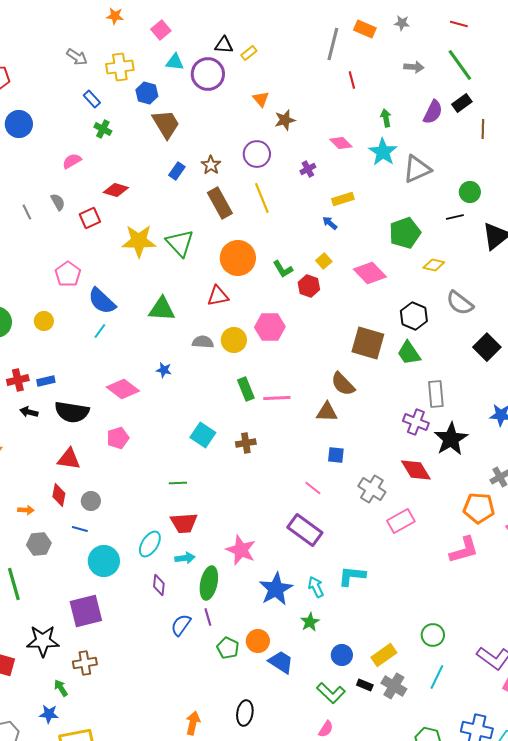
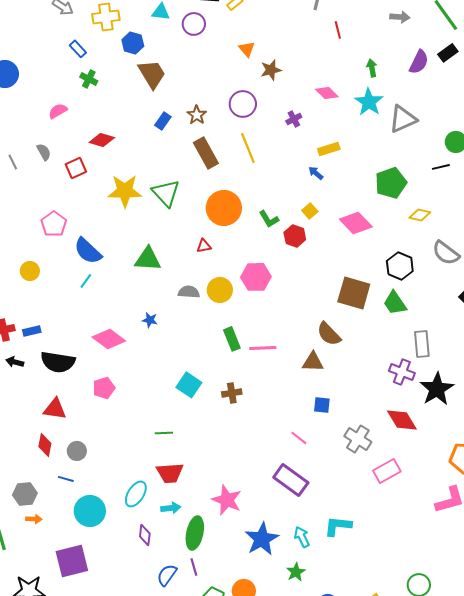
purple circle: (208, 74) -> (194, 24), size x0.7
red triangle: (218, 296) -> (204, 246), size x0.7
orange arrow: (26, 510) -> (34, 519), moved

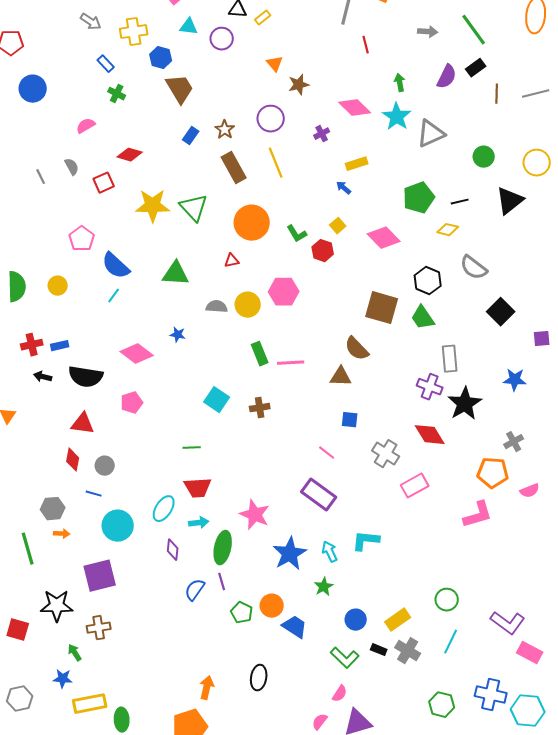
pink diamond: (327, 93) -> (355, 108), size x1.4
black line: (441, 167) -> (460, 202), moved

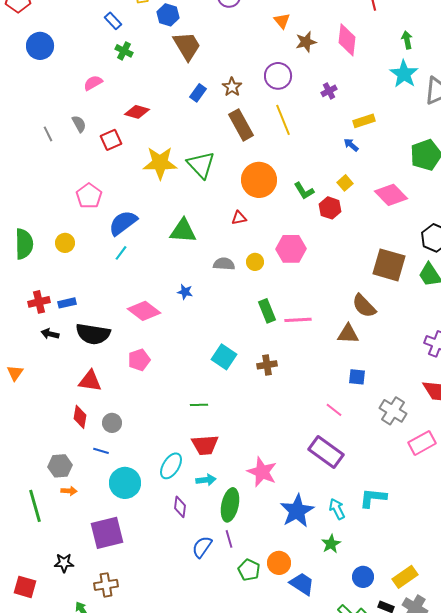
pink diamond: (355, 108) -> (347, 40), moved, turned 52
blue semicircle: (116, 266) -> (123, 223), turned 100
yellow circle: (248, 305) -> (255, 262), size x0.7
black star: (57, 606) -> (64, 563), size x0.6

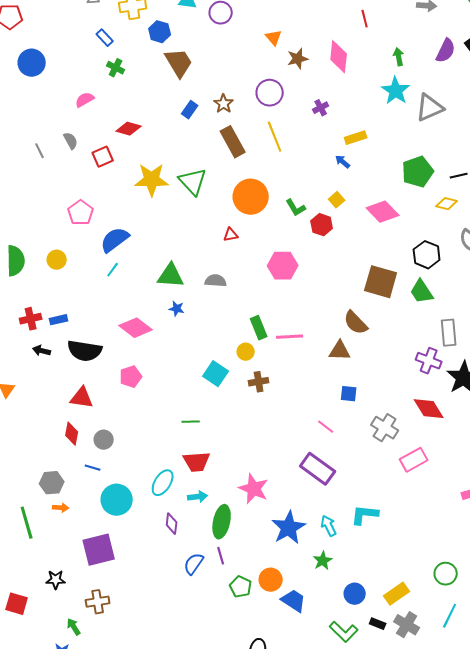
green triangle: (183, 231) -> (171, 276), moved
yellow circle: (255, 262) -> (246, 352), moved

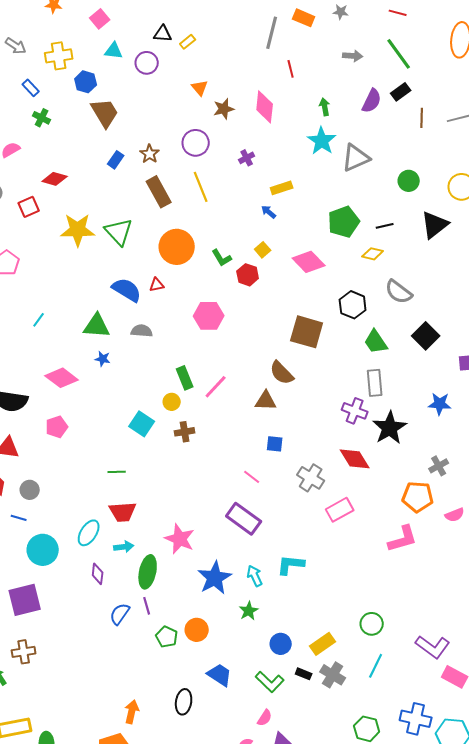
blue semicircle: (115, 240) -> (127, 290), moved, turned 68
green trapezoid: (422, 292) -> (376, 342), moved
pink line: (290, 337) -> (216, 387), turned -44
blue trapezoid: (294, 601) -> (220, 675), moved

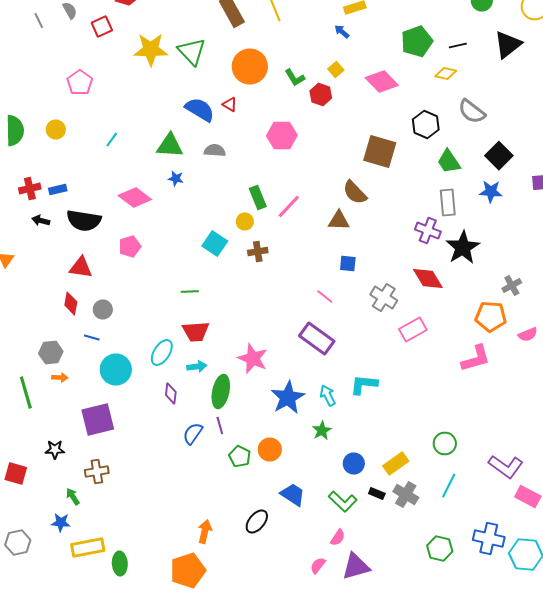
red triangle: (157, 285) -> (230, 104), turned 42
blue star: (440, 404) -> (491, 192), moved
black ellipse: (184, 702) -> (257, 522), turned 30

